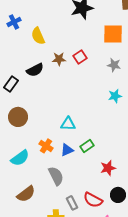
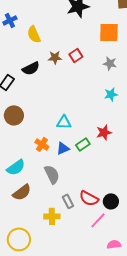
cyan semicircle: (20, 158) -> (16, 167), moved
red star: (108, 168) -> (104, 132), moved
black circle: (118, 195) -> (111, 201), moved

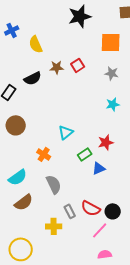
cyan triangle: (64, 122) -> (66, 132), turned -42
blue triangle: (63, 148) -> (99, 168), moved
pink semicircle: (114, 244) -> (105, 254), moved

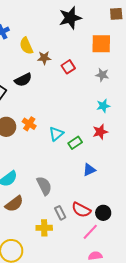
brown star: (57, 67) -> (44, 58), moved
red star: (106, 142) -> (100, 132), moved
orange cross: (44, 154) -> (29, 124), moved
green rectangle: (85, 154) -> (75, 143), moved

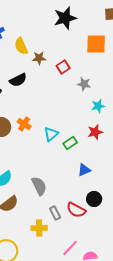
gray star: (102, 75) -> (84, 84), moved
black circle: (103, 213) -> (94, 199), moved
pink line: (90, 232) -> (70, 248), moved

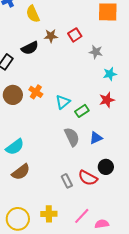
brown star: (39, 58) -> (51, 36), moved
gray semicircle: (39, 186) -> (72, 137), moved
yellow cross: (39, 228) -> (49, 214), moved

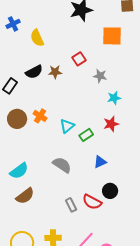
brown star: (51, 36) -> (55, 72), moved
gray semicircle: (72, 137) -> (62, 165), moved, turned -30

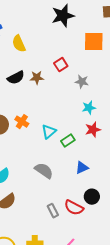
cyan star: (114, 98) -> (89, 108), moved

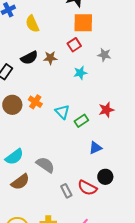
orange square: (94, 42) -> (83, 23), moved
gray star: (82, 82) -> (104, 55), moved
cyan star: (89, 108) -> (80, 73), moved
cyan triangle: (49, 132) -> (62, 112), turned -35
gray semicircle: (44, 171) -> (45, 165), moved

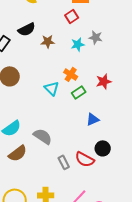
gray star: (104, 55) -> (96, 37), moved
brown star: (50, 58) -> (48, 41), moved
orange cross: (35, 102) -> (71, 74), moved
cyan triangle: (62, 112) -> (52, 88), moved

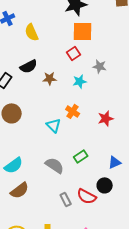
gray star: (96, 37) -> (100, 66), moved
green rectangle: (79, 92) -> (81, 156), moved
blue triangle: (93, 119) -> (115, 162), moved
gray semicircle: (43, 136) -> (55, 165), moved

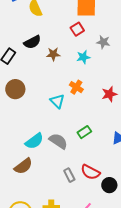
cyan semicircle: (14, 165) -> (34, 141), moved
black circle: (105, 185) -> (109, 185), moved

